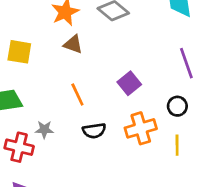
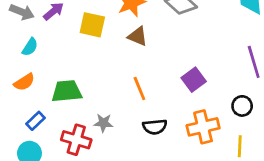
yellow square: (19, 52) -> (92, 25), moved

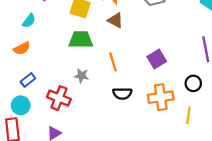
green trapezoid: (67, 91) -> (81, 40), moved
gray star: (103, 123) -> (81, 76), moved

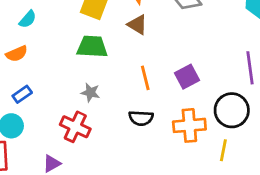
orange line: (113, 62) -> (145, 78), moved
black circle: (193, 83) -> (232, 110), size x1.6
red cross: (59, 98) -> (75, 127), moved

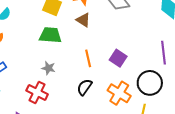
purple square: (187, 77) -> (118, 58), turned -30
black semicircle: (141, 118) -> (84, 87), turned 120
orange cross: (189, 125) -> (119, 93), turned 35

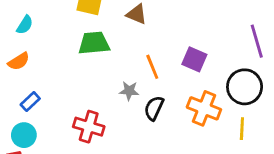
gray star: (48, 68) -> (129, 91), moved

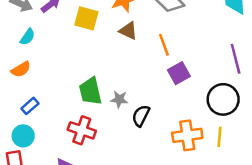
green trapezoid: (94, 43) -> (90, 91), moved, turned -100
purple square: (194, 59) -> (179, 73), turned 35
orange line: (152, 67) -> (164, 45), moved
orange cross: (204, 108) -> (187, 135), moved, turned -32

